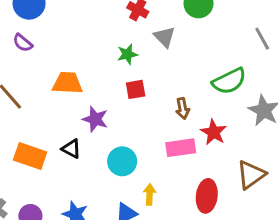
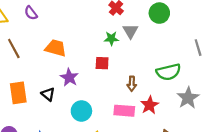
green star: (127, 54) -> (111, 38), moved
orange rectangle: (30, 156) -> (18, 93), turned 50

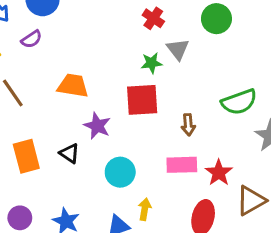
purple semicircle: (31, 13) -> (32, 39), turned -80
red square: (102, 63) -> (142, 100), size x1.6
red star: (150, 105) -> (219, 173), moved

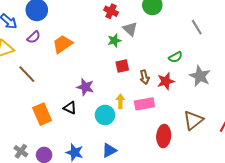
orange trapezoid: (73, 86) -> (62, 44), moved, turned -35
red square: (142, 100) -> (122, 66), moved, size x0.6
green semicircle: (239, 102) -> (176, 57), size x0.6
red star: (219, 173) -> (166, 81), moved, turned 30
yellow arrow: (145, 209) -> (120, 101), moved

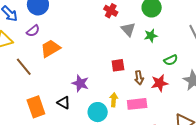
green star: (114, 41) -> (151, 36), moved
orange trapezoid: (62, 44) -> (50, 49), moved

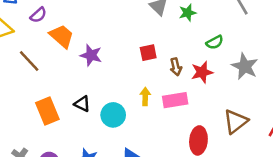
orange trapezoid: (50, 49) -> (62, 36), turned 75
purple star: (80, 83) -> (91, 55), moved
cyan circle: (98, 112) -> (113, 115), moved

